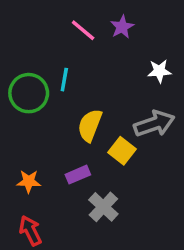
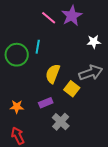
purple star: (122, 27) -> (72, 16), size x1.5

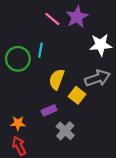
white star: (94, 42) -> (101, 45), size x1.5
orange star: (17, 107) -> (18, 123), moved

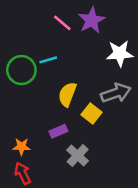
cyan line: (40, 50) -> (48, 60), turned 64

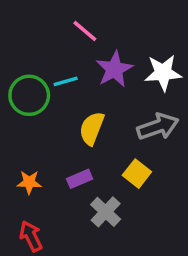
purple star: (92, 20) -> (114, 69), moved
yellow square: (92, 113) -> (137, 174), moved
orange star: (21, 147) -> (29, 182), moved

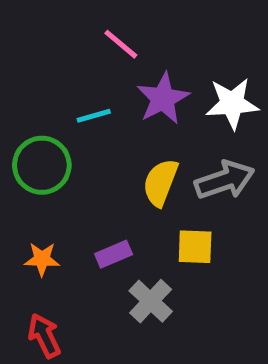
green circle: (29, 95) -> (42, 165), moved
yellow semicircle: (92, 128) -> (160, 183), moved
yellow square: (137, 174) -> (195, 247), turned -36

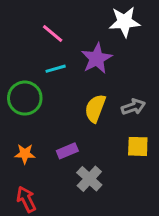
pink line: (121, 44) -> (53, 33), moved
white star: (232, 103) -> (125, 22), moved
gray arrow: (225, 180) -> (133, 107), size x0.7
yellow square: (195, 247) -> (138, 146), moved

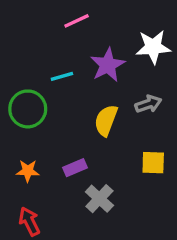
white star: (125, 22) -> (153, 47), moved
pink line: (53, 33) -> (77, 21), moved, turned -65
gray arrow: (133, 107) -> (148, 104), moved

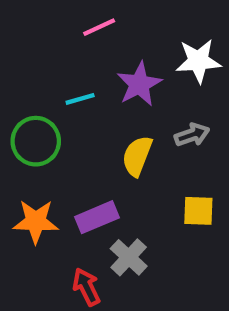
purple rectangle: (75, 168) -> (97, 217), size x1.4
orange star: (28, 171) -> (36, 221), size x1.5
red arrow: (29, 221) -> (86, 287), moved

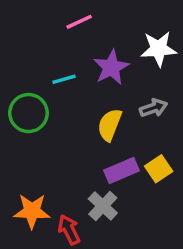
yellow square: (198, 211) -> (159, 169), turned -36
purple rectangle: (97, 217) -> (121, 170), moved
orange star: (36, 221) -> (32, 211), moved

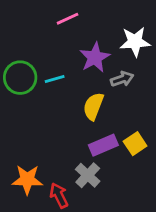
cyan line: (64, 79) -> (55, 79), moved
gray arrow: (154, 108) -> (122, 79), moved
green circle: (28, 113) -> (20, 78), moved

